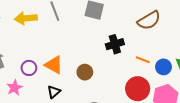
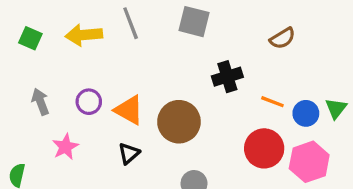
brown semicircle: (149, 20) -> (282, 38), size x0.7
purple circle: (29, 68) -> (89, 102), moved
brown circle: (85, 72) -> (179, 122), size x1.6

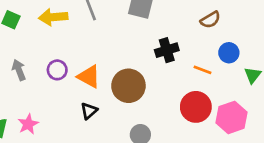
blue circle: (306, 113) -> (229, 53), moved
pink star: (65, 147) -> (28, 124), moved

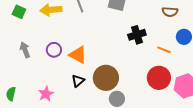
brown semicircle: (210, 20) -> (170, 12), turned 35
brown circle: (128, 86) -> (106, 78), moved
pink star: (28, 124) -> (46, 94), moved

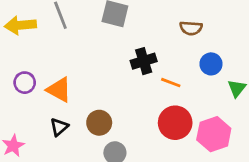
orange line: (164, 50) -> (171, 83), moved
brown circle: (106, 78) -> (99, 123), size x0.7

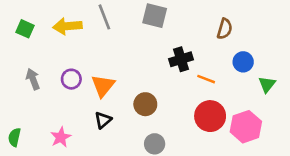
brown semicircle: (191, 28) -> (225, 29), turned -78
orange triangle: (59, 90) -> (103, 86), turned 40
brown circle: (99, 123) -> (145, 104), moved

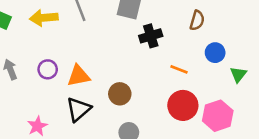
black cross: (181, 59) -> (151, 36), moved
orange triangle: (103, 86) -> (79, 76), turned 40
black triangle: (103, 120) -> (79, 109), size x1.5

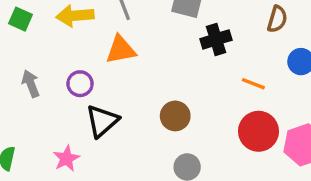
orange triangle: (79, 76) -> (121, 50), moved
black triangle: (79, 109) -> (102, 121), moved

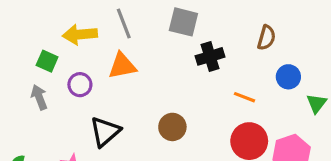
green square: (21, 19) -> (47, 61), moved
purple circle: (80, 84) -> (80, 85), moved

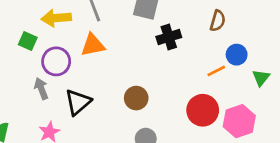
purple circle: (80, 85) -> (56, 61), size x1.4
gray arrow: (39, 97) -> (41, 89), moved
orange line: (245, 97) -> (216, 71), moved, turned -48

